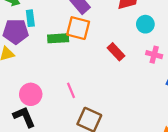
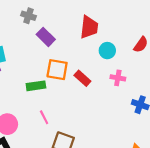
orange square: (78, 28) -> (57, 70), moved
green rectangle: (58, 38) -> (36, 86), moved

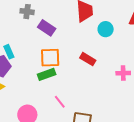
orange square: (57, 70) -> (50, 58), moved
pink cross: (118, 78) -> (123, 73), moved

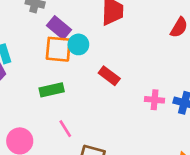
cyan circle: (106, 29) -> (78, 44), moved
orange square: (50, 58) -> (58, 49), moved

